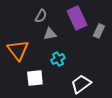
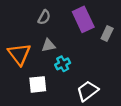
gray triangle: (50, 34) -> (49, 45), moved

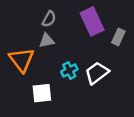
gray triangle: (49, 45) -> (47, 41), moved
white trapezoid: (88, 91) -> (97, 73), moved

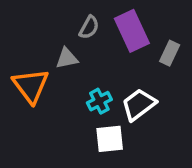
gray semicircle: (49, 19) -> (89, 27), moved
white square: (42, 93) -> (110, 139), moved

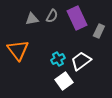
gray triangle: (67, 58) -> (32, 19), moved
white square: (110, 139) -> (64, 81), turned -30

